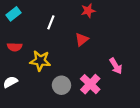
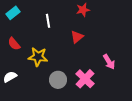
white line: (51, 22) -> (48, 21), turned -32
red semicircle: (15, 47) -> (14, 44), turned 48

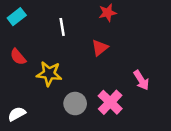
white semicircle: (10, 77) -> (17, 114), moved

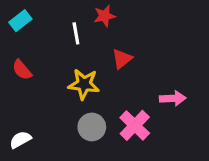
red star: (108, 13) -> (104, 16), moved
yellow star: (49, 74) -> (84, 84), moved
pink arrow: (141, 80) -> (173, 98), turned -60

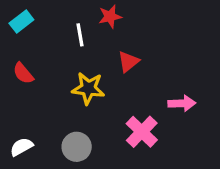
gray circle: (92, 127) -> (77, 147), moved

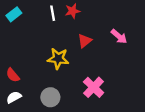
white line: (80, 35) -> (53, 13), moved
red semicircle: (23, 73) -> (13, 75), moved
pink arrow: (182, 103) -> (119, 36), moved, turned 42

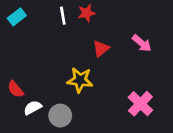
yellow star: (58, 59) -> (80, 80), moved
pink cross: (94, 87) -> (140, 104), moved
white semicircle: (14, 97) -> (33, 108), moved

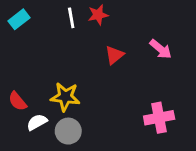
yellow star: (80, 80) -> (65, 97), moved
pink cross: (140, 104) -> (159, 118), turned 35

